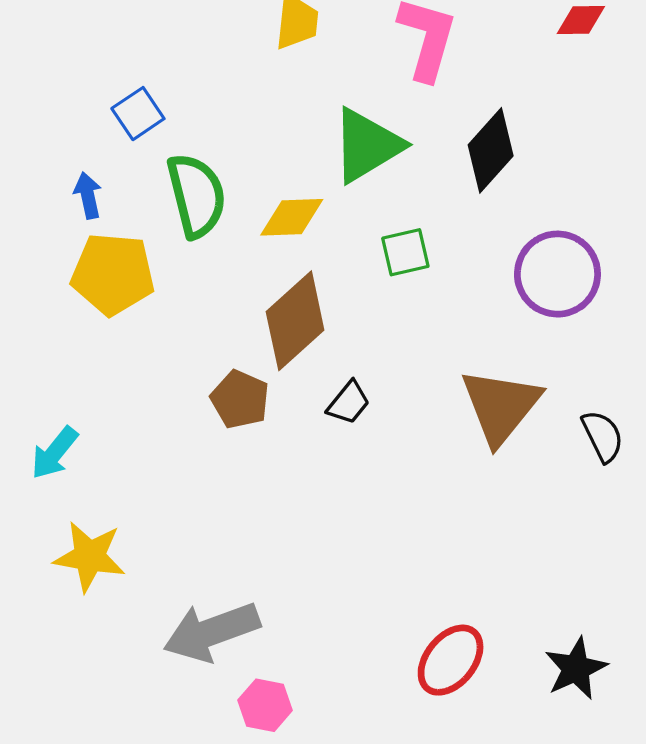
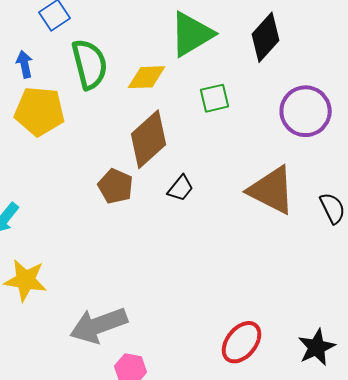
brown triangle: (501, 406) -> (272, 190), turned -42

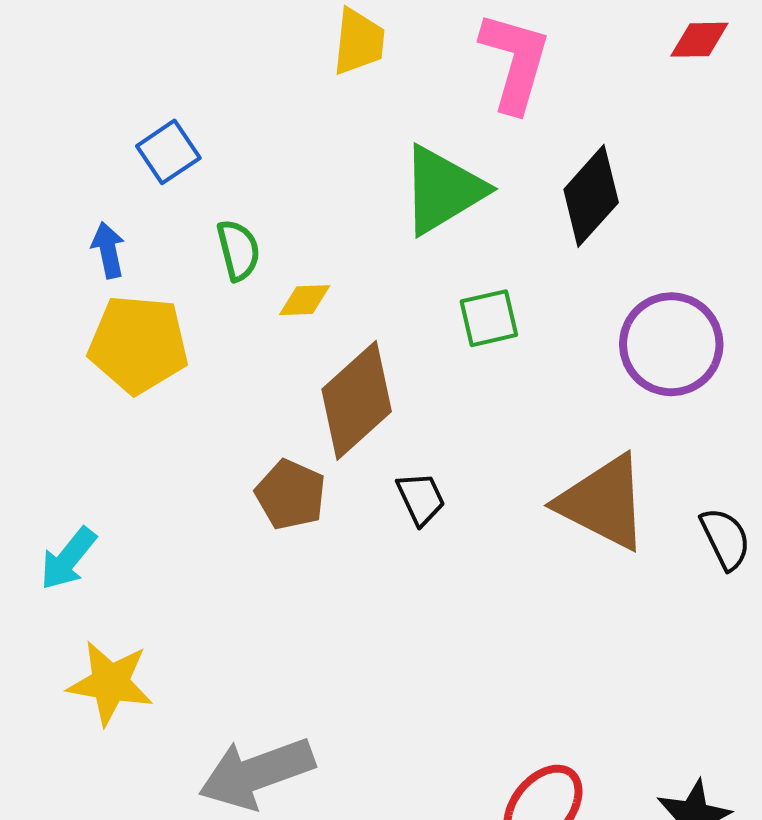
green semicircle: (90, 64) -> (238, 250), size x0.6
yellow diamond: (147, 77) -> (305, 300), moved, size x0.7
black trapezoid: (181, 188) -> (421, 499), turned -64

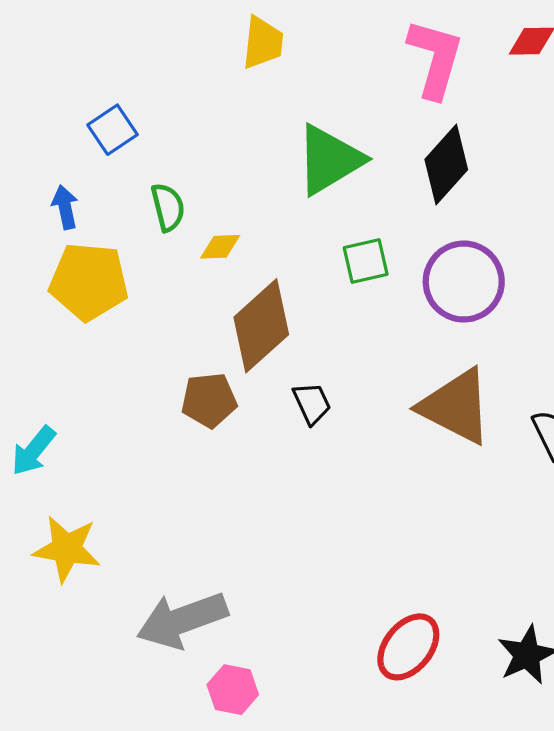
pink L-shape: (515, 62) -> (435, 59), moved
purple circle: (671, 344) -> (464, 282), moved
brown pentagon: (291, 495) -> (209, 400), turned -30

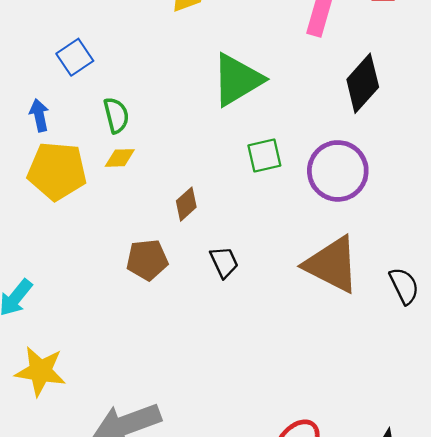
black diamond: (446, 164) -> (363, 83), moved
yellow diamond: (220, 247) -> (120, 158), moved
brown diamond: (261, 326) -> (186, 204), size x0.5

